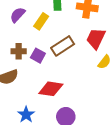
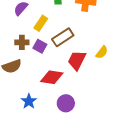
yellow rectangle: (41, 21) -> (41, 23), moved
red trapezoid: (96, 38) -> (77, 60), moved

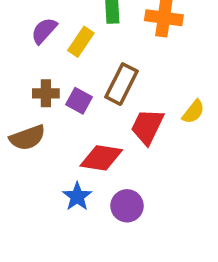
yellow rectangle: (41, 23) -> (81, 42), moved
brown rectangle: (63, 37) -> (121, 84), turned -30
blue star: (29, 101) -> (77, 197), moved

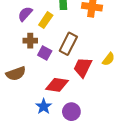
brown cross: (46, 93) -> (30, 41), moved

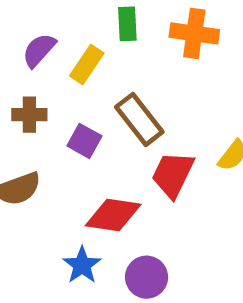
brown cross: (30, 41) -> (29, 115), moved
brown rectangle: (68, 44) -> (139, 119), turned -65

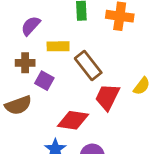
yellow rectangle: (87, 65) -> (58, 46), moved, turned 55
purple square: (84, 141) -> (44, 81), moved

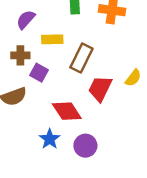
brown rectangle: (88, 66) -> (81, 58), turned 64
red diamond: (73, 120) -> (67, 111), turned 48

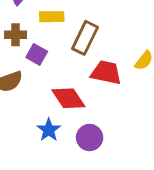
red trapezoid: (100, 89) -> (106, 73), turned 76

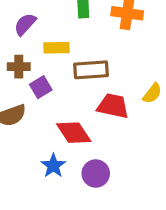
brown rectangle: (85, 38) -> (91, 70), turned 60
purple square: (37, 54) -> (41, 87), turned 30

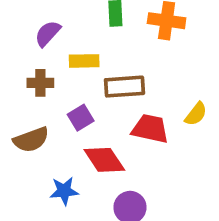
purple square: (41, 87) -> (81, 118), moved
blue star: (53, 166) -> (64, 191), moved, turned 30

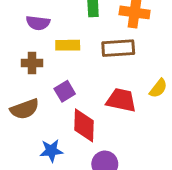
purple semicircle: (48, 33) -> (38, 23), turned -125
brown rectangle: (124, 87) -> (118, 48), moved
red diamond: (104, 160) -> (84, 125), turned 36

